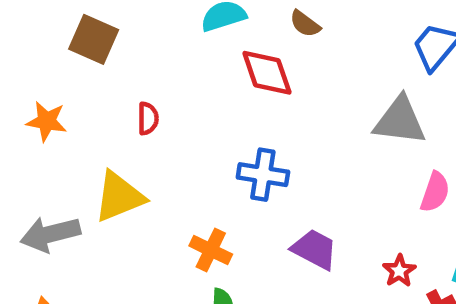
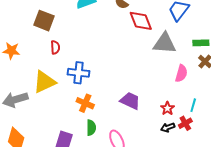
brown square: (94, 39) -> (44, 21), moved
red diamond: (267, 73) -> (141, 21), moved
blue cross: (263, 175) -> (78, 73), moved

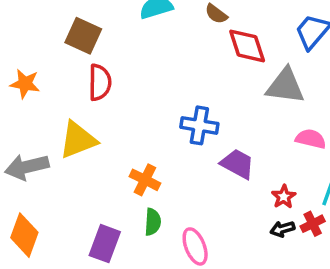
red semicircle: (55, 47) -> (100, 82), size x1.5
blue cross: (78, 73) -> (199, 125), moved
pink semicircle: (181, 73) -> (311, 139), turned -96
purple trapezoid: (130, 101) -> (237, 164), moved

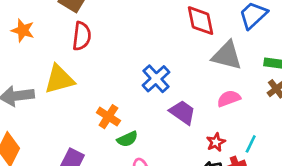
blue cross: (199, 125) -> (156, 79), turned 32
pink semicircle: (311, 139) -> (229, 99), moved, turned -40
green semicircle: (153, 222) -> (127, 139), moved, turned 55

